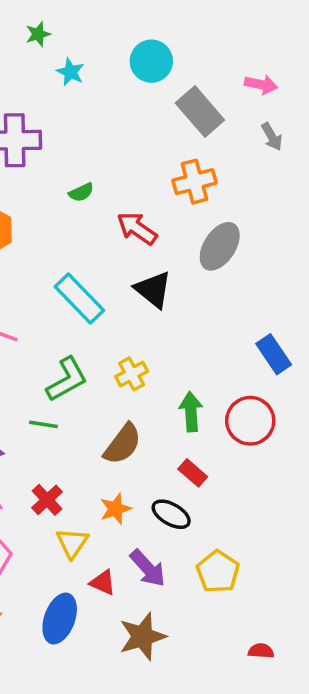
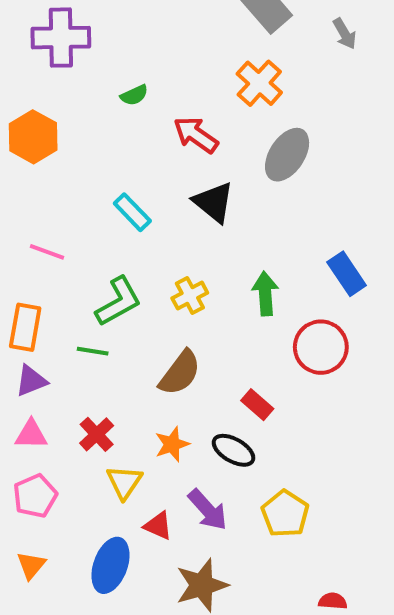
orange cross: (195, 182) -> (259, 83), turned -33
cyan rectangle: (79, 298) -> (132, 212), size x0.7
green arrow: (191, 412) -> (265, 294), moved

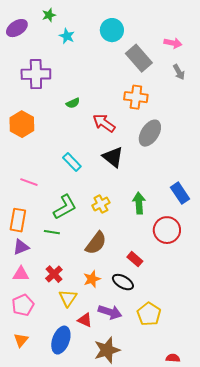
orange cross: (259, 83) -> (136, 97), turned -35
purple arrow: (208, 510) -> (110, 312), turned -30

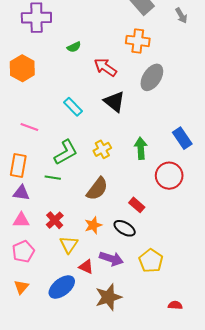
purple triangle: (21, 247) -> (21, 193), turned 30
blue ellipse: (61, 340) -> (62, 287), turned 32

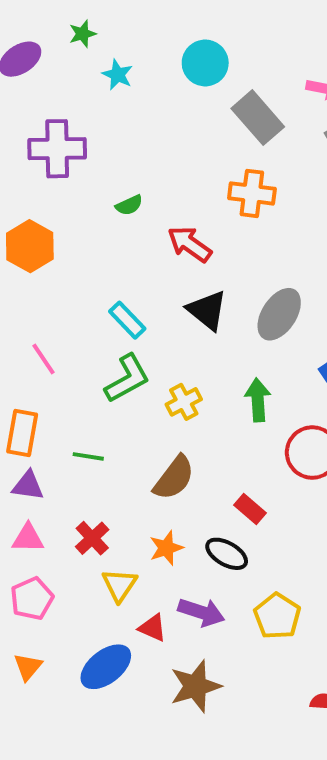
gray ellipse: (152, 77) -> (279, 314), moved
pink line: (29, 127) -> (44, 359), turned 36
green L-shape: (66, 152) -> (127, 379), moved

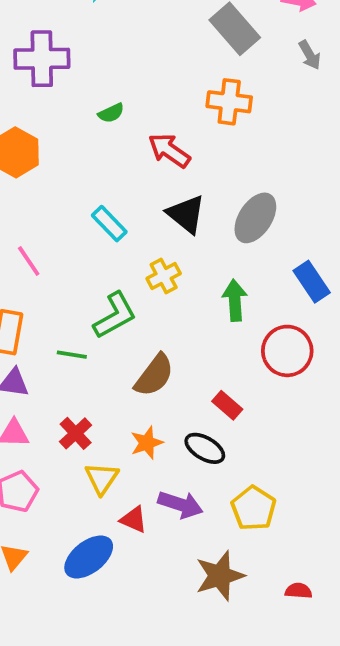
green L-shape: (127, 379) -> (115, 315), moved
yellow cross: (184, 402) -> (164, 276), moved
brown star: (195, 686) -> (220, 576), moved

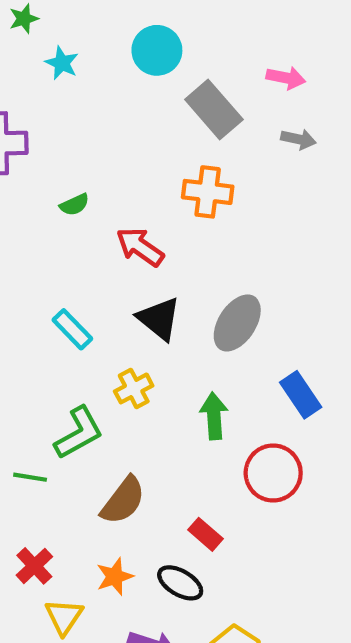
gray arrow: (310, 55) -> (298, 139), turned -48

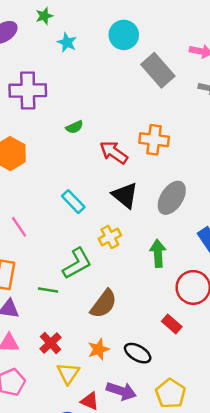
orange cross: (208, 192) -> (154, 140), moved
red rectangle: (206, 534) -> (172, 324), moved

